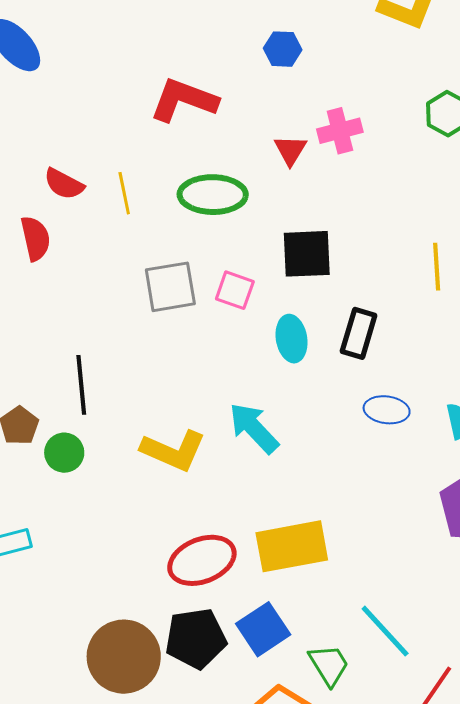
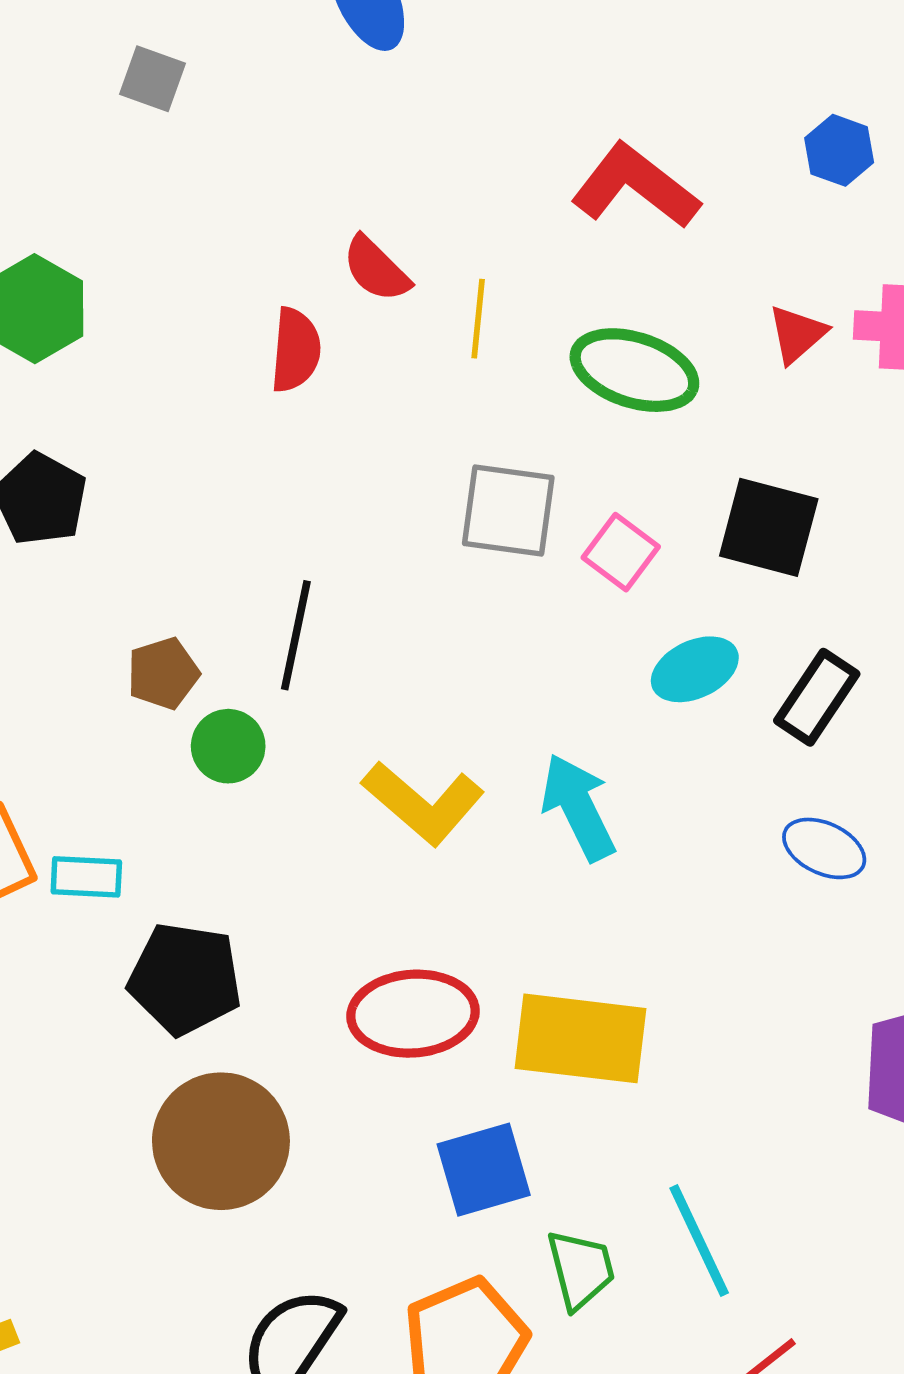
cyan ellipse: (292, 339) -> (695, 669), turned 57
black pentagon: (196, 638) -> (185, 979), moved

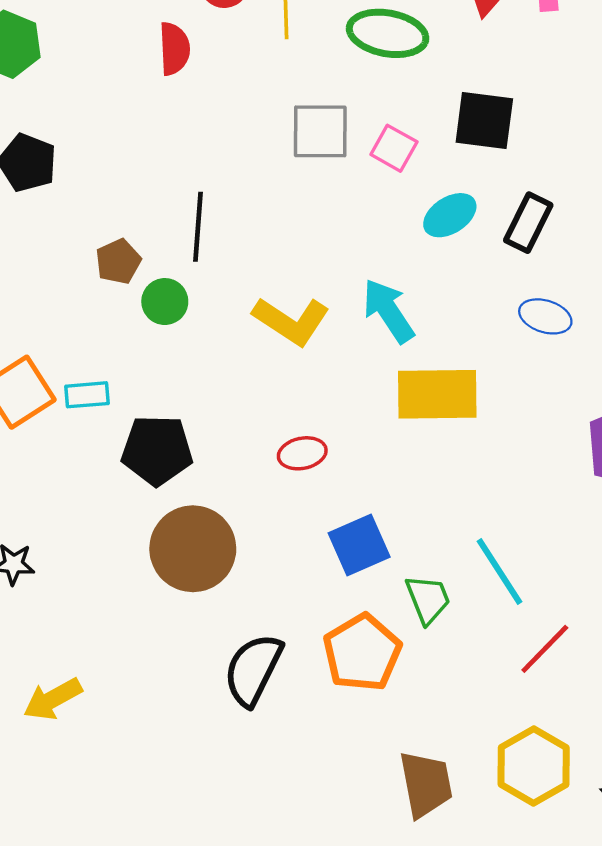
red ellipse: (413, 1014) -> (302, 453), size x0.6
yellow rectangle: (580, 1038) -> (437, 394), moved

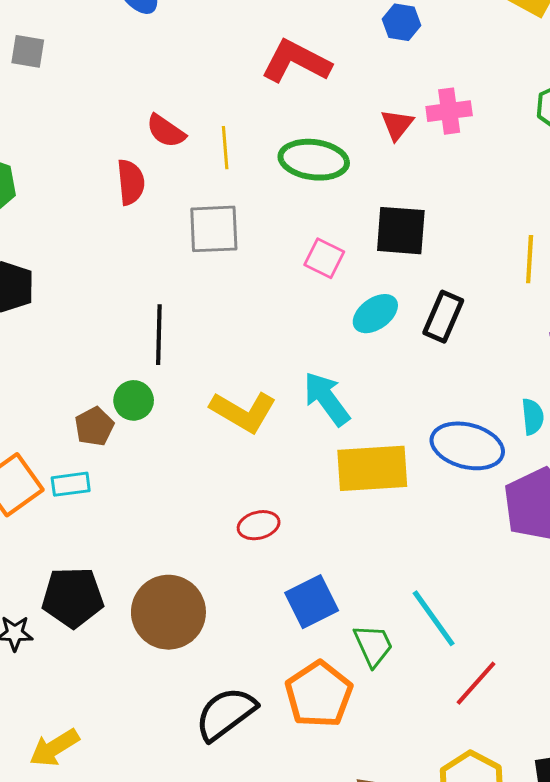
gray square: (320, 131) -> (214, 229), moved
brown pentagon: (118, 261) -> (94, 426), moved
blue ellipse: (545, 316) -> (467, 446), moved, size x1.6
black pentagon: (157, 450) -> (73, 597), moved
black semicircle: (253, 670) -> (226, 714), turned 30

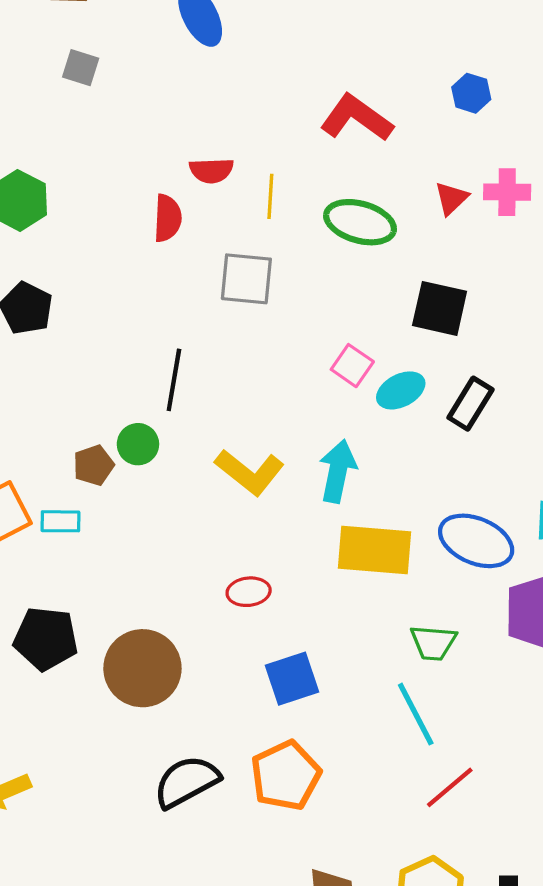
red semicircle: (166, 131) -> (211, 171), turned -45
pink square: (324, 258) -> (352, 366), moved
cyan arrow: (327, 399) -> (338, 471), turned 40
green trapezoid: (373, 645) -> (433, 643), moved, turned 111

